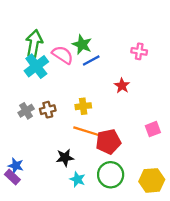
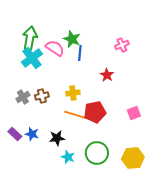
pink cross: (139, 51) -> (122, 45), turned -32
blue line: (91, 61) -> (80, 53), turned -56
red pentagon: (108, 142) -> (95, 112), moved
blue star: (16, 166) -> (32, 134), moved
purple rectangle: (12, 177) -> (15, 134), moved

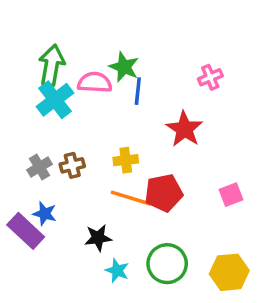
pink semicircle: (55, 48) -> (95, 82), turned -30
red star: (107, 75) -> (184, 129), size x1.5
purple rectangle: (15, 134) -> (26, 231), size x1.5
blue star: (32, 134) -> (45, 214), moved

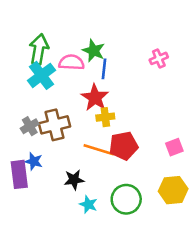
red star: (184, 129) -> (95, 98), moved
yellow cross: (126, 160) -> (105, 117), moved
brown cross: (72, 165) -> (55, 125), size x1.6
purple rectangle: (26, 231) -> (19, 174), turned 40
yellow hexagon: (229, 272) -> (173, 190), moved

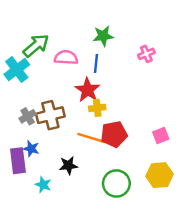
green arrow: (39, 49) -> (36, 46), turned 40
green star: (94, 51) -> (103, 36), moved, turned -30
cyan cross: (41, 75) -> (17, 70), moved
cyan star: (88, 204) -> (43, 185), moved

